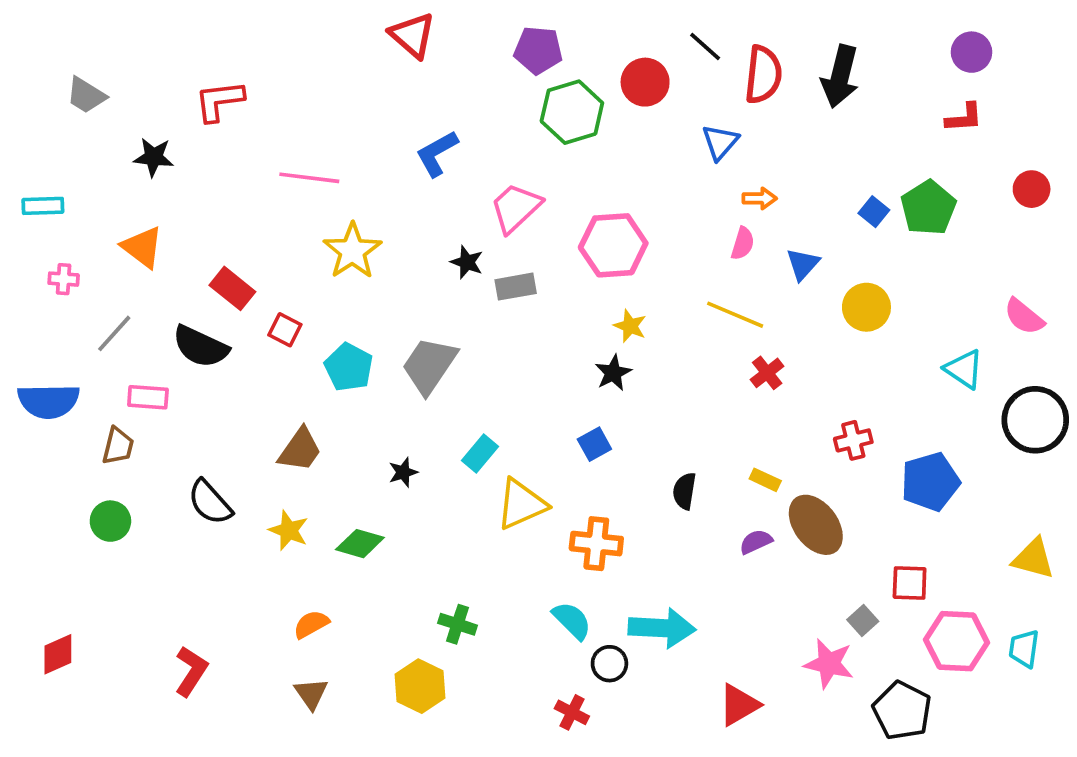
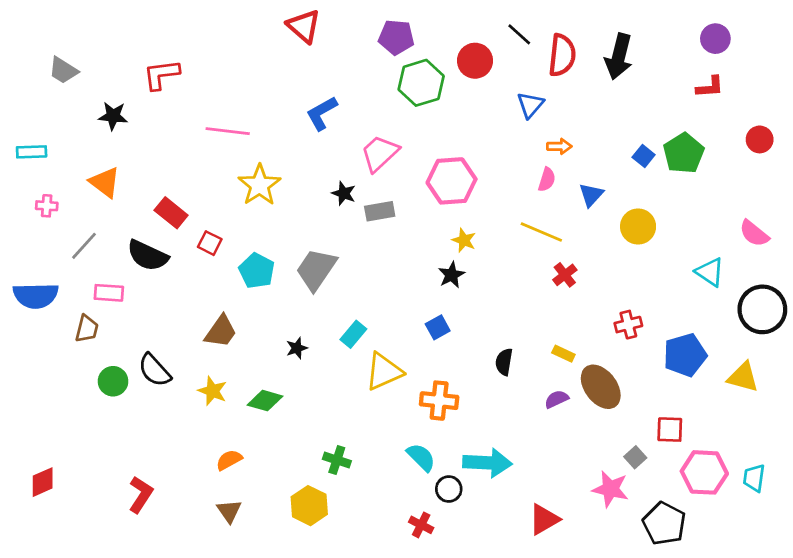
green circle: (110, 521) -> (113, 381), moved
yellow triangle: (1033, 559) -> (743, 377), moved

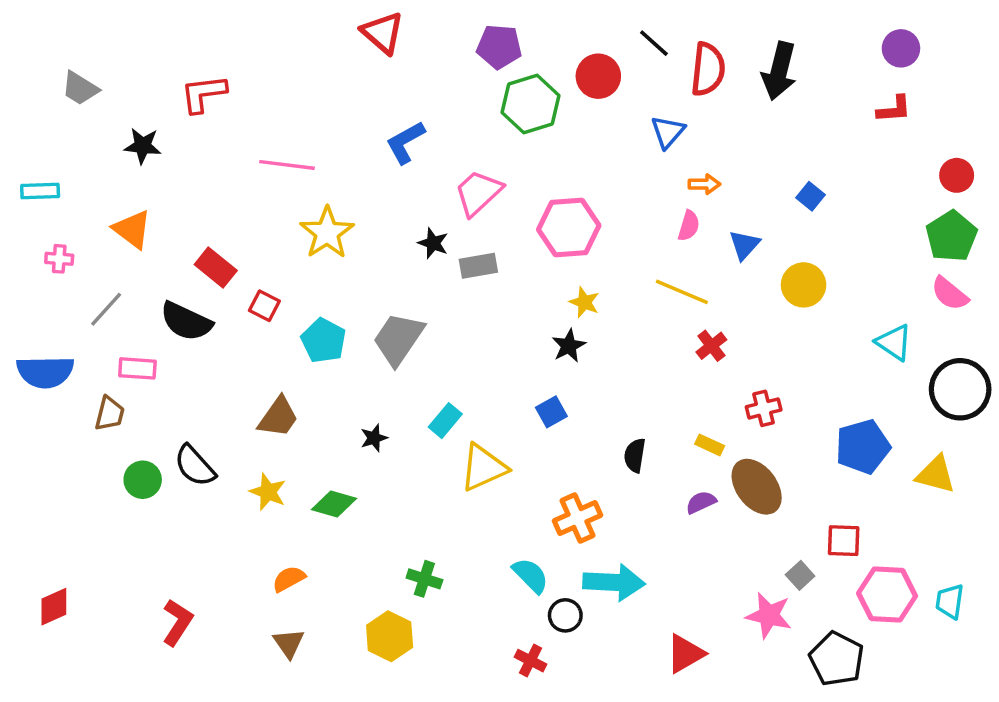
green pentagon: (684, 153) -> (951, 236), moved
red cross: (628, 325) -> (764, 408), moved
orange cross: (439, 401) -> (577, 518), moved, turned -30

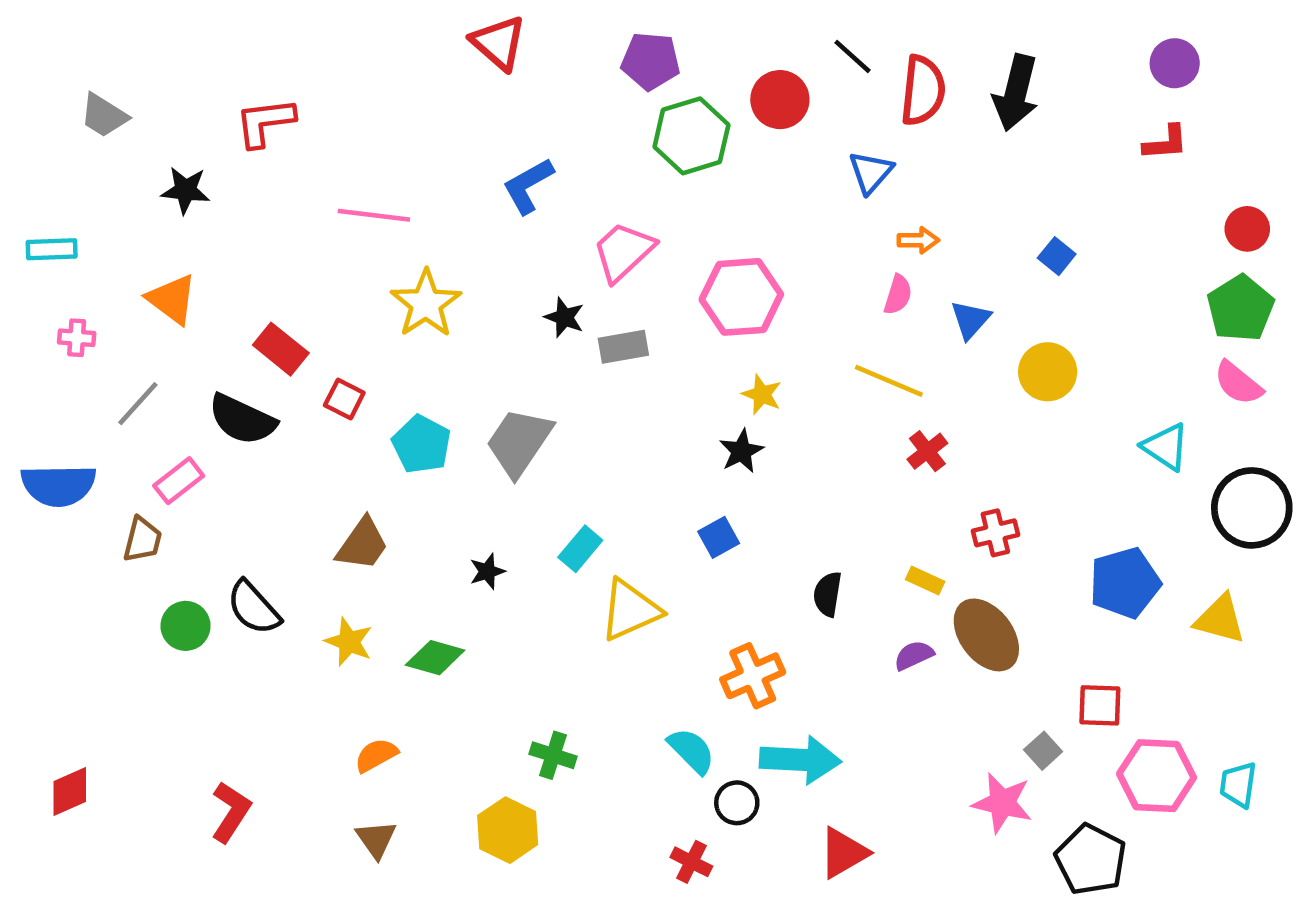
pink rectangle: (137, 368) -> (179, 481), turned -42
red triangle: (685, 654) -> (843, 853), moved

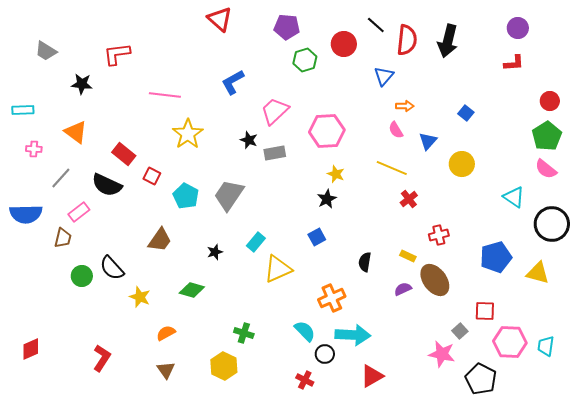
green hexagon: (691, 136) -> (305, 60), size x0.7
pink semicircle: (898, 295) -> (396, 130), turned 132
yellow star: (349, 642) -> (140, 297), moved

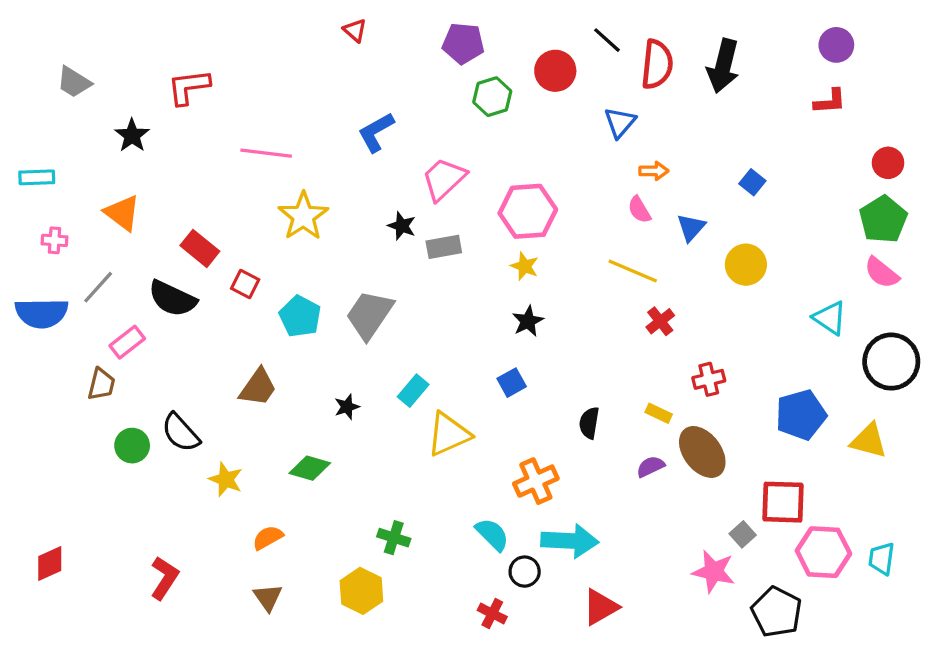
red triangle: (220, 19) -> (355, 30), size x0.6
black star: (82, 84) -> (132, 135), turned 30
yellow star: (336, 174) -> (525, 266), moved
blue semicircle: (26, 214) -> (42, 313), moved
red square: (485, 311) -> (783, 502), size x1.4

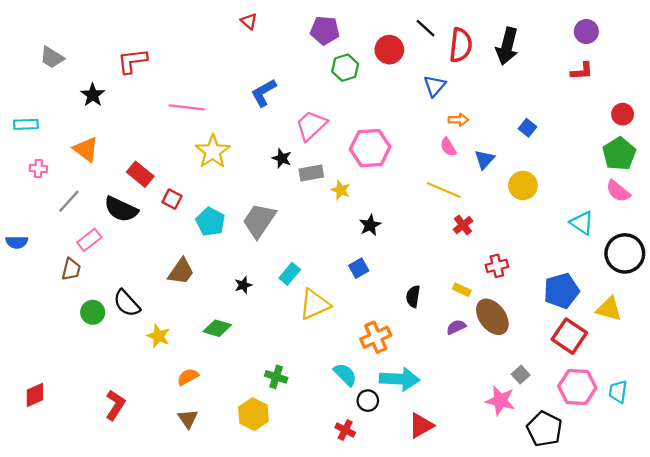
yellow star: (525, 266) -> (341, 190), moved
blue semicircle: (42, 313) -> (17, 242), moved, size x0.6
red square: (783, 502) -> (569, 336), moved, turned 32

